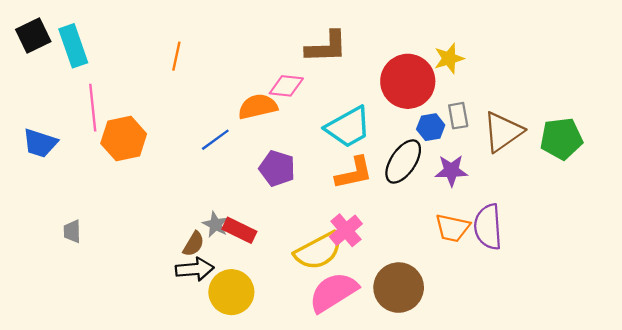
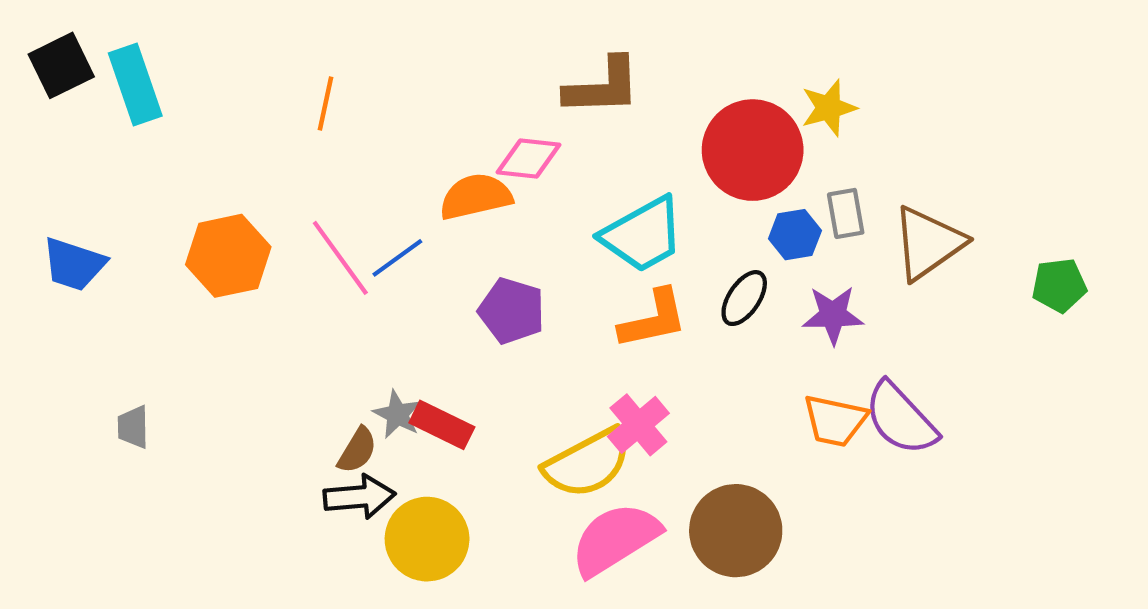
pink line: (93, 108) -> (340, 258), moved, turned -30
green pentagon: (561, 139) -> (1059, 285), moved, size x0.7
black ellipse: (403, 162) -> (744, 298), size x0.7
purple semicircle: (488, 227) -> (901, 419), turned -39

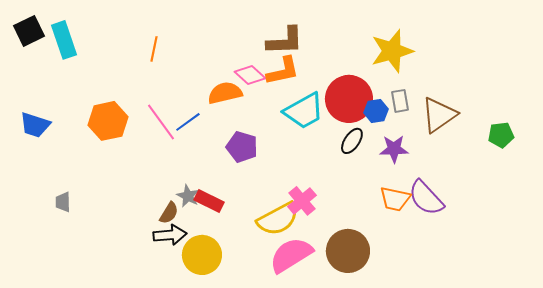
yellow star: (829, 108) -> (392, 51), size x1.6
red circle: (753, 150) -> (349, 99), moved
pink diamond: (529, 159) -> (250, 75), turned 36
orange L-shape: (653, 319) -> (283, 71), moved

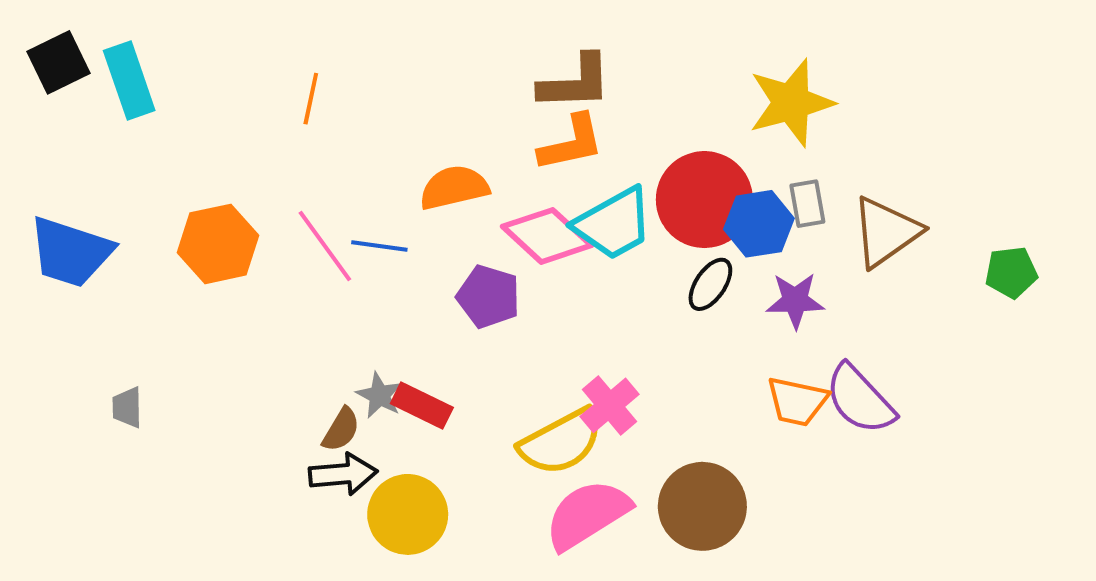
pink diamond: (250, 75) -> (547, 236), moved, size x1.4
blue hexagon: (376, 111) -> (759, 224), size x1.4
blue line: (188, 122) -> (379, 246), turned 44
blue trapezoid: (35, 125) -> (71, 252), size x1.4

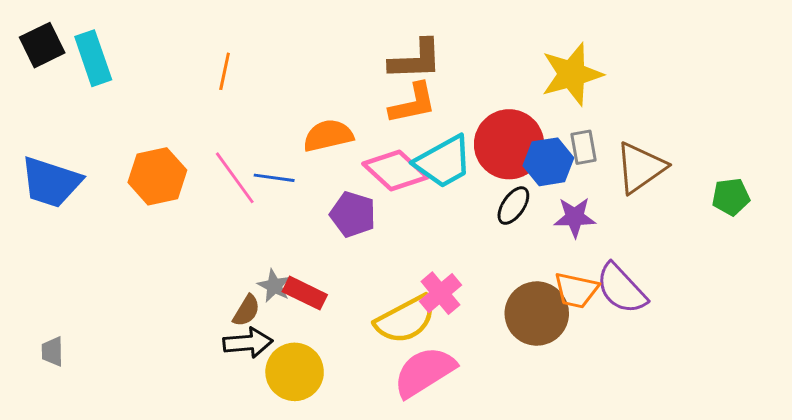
gray trapezoid: (127, 407) -> (52, 351), moved
brown circle: (702, 506) -> (537, 314), moved

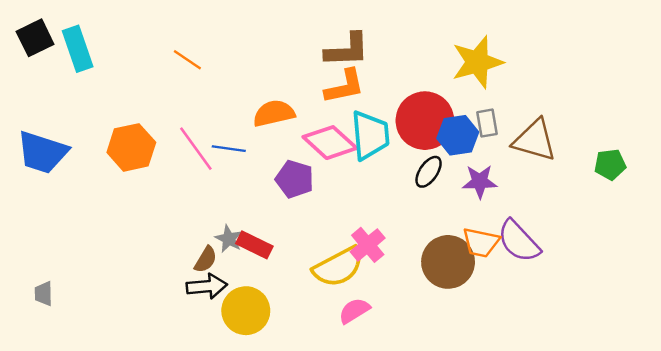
orange line: (225, 71) -> (187, 60), turned -68
cyan trapezoid: (443, 162) -> (370, 135), turned -66
brown triangle: (640, 168) -> (535, 140), turned 51
pink semicircle: (424, 372) -> (354, 311), size x0.6

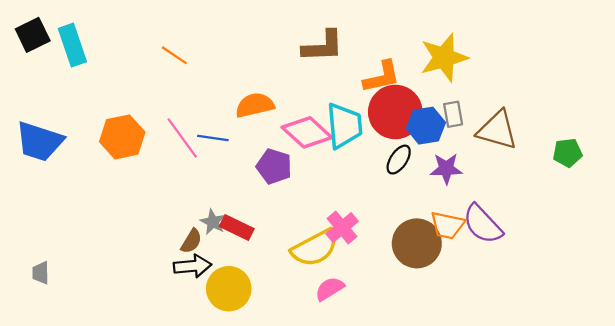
orange L-shape: (344, 87) -> (382, 77), moved

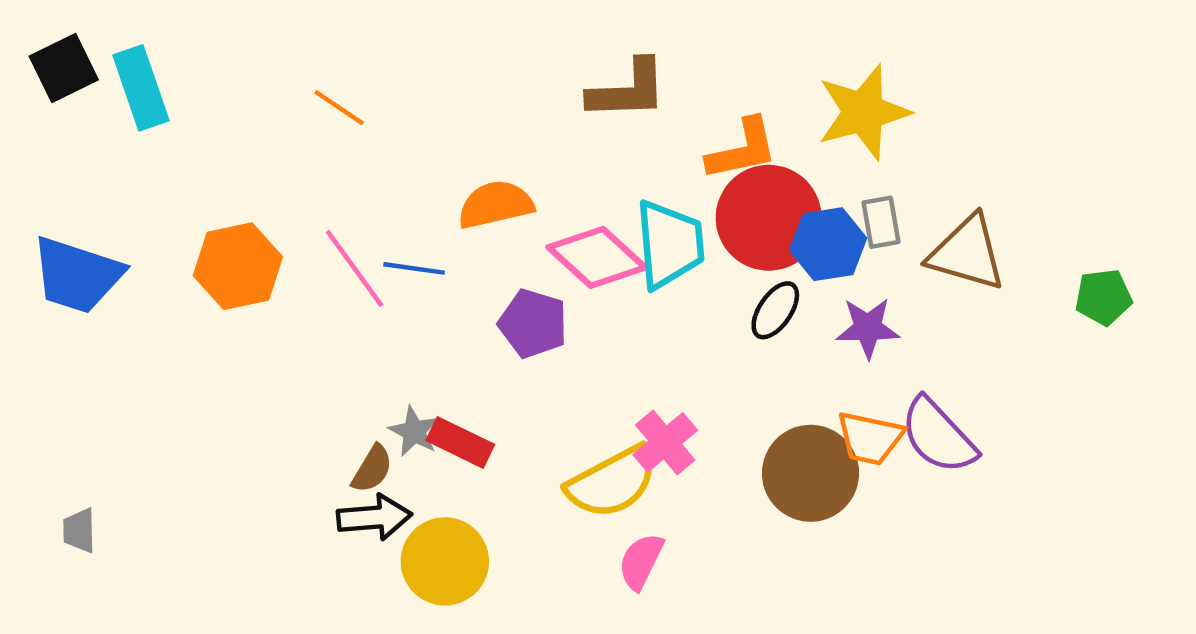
pink semicircle: (330, 289) -> (641, 561), turned -32

